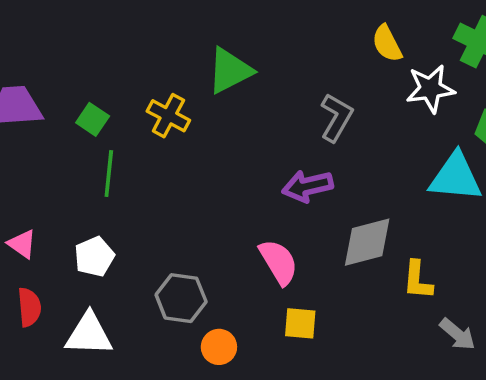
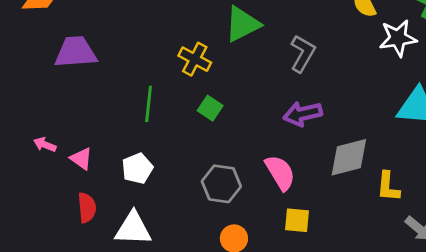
gray L-shape: (336, 118) -> (303, 54), moved
green square: (93, 119) -> (210, 108), moved
gray hexagon: (181, 298) -> (221, 184), moved

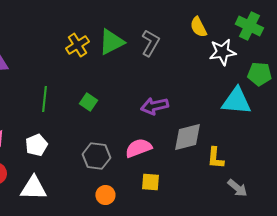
gray L-shape: (303, 54) -> (150, 43), moved
yellow cross: (195, 59) -> (77, 45), moved, turned 30
pink semicircle: (280, 173) -> (138, 148), turned -80

